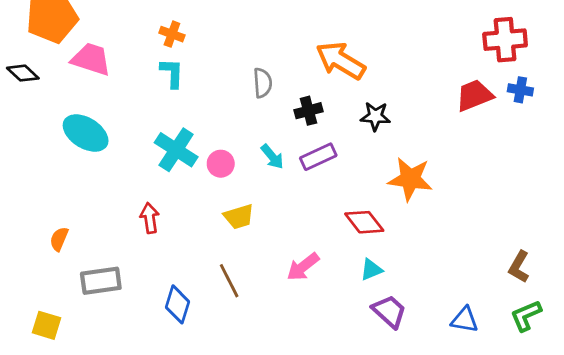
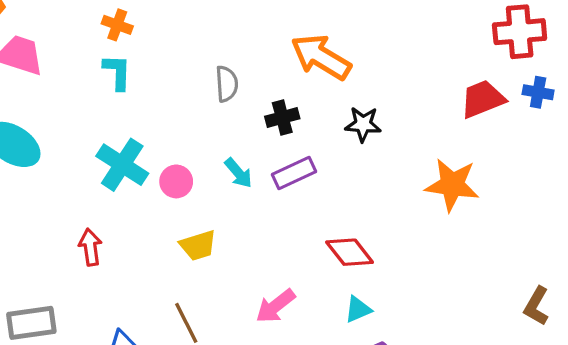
orange star: (410, 179) -> (452, 185), moved

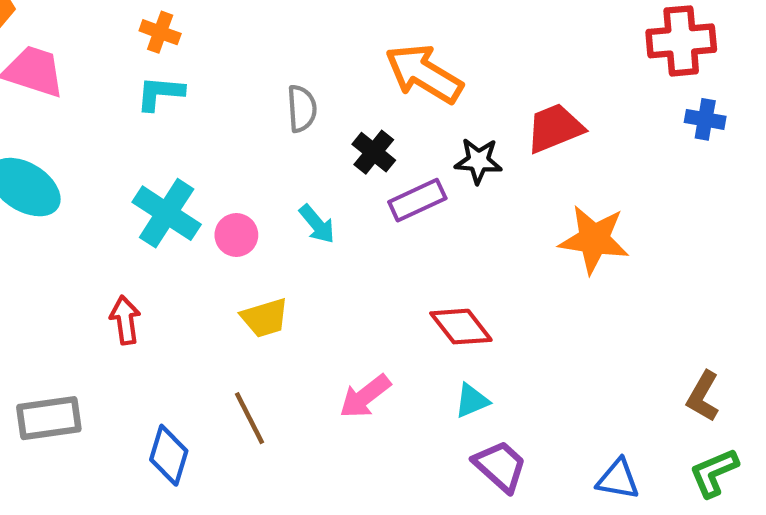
cyan L-shape: (117, 72) -> (160, 93), turned -87
red trapezoid: (483, 99) -> (555, 128), moved
black cross: (282, 118) -> (374, 152), turned -36
purple rectangle: (294, 173) -> (417, 200), moved

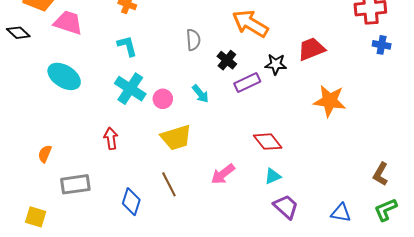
cyan L-shape: (160, 93) -> (127, 46), moved, turned 70
yellow trapezoid: (265, 318) -> (176, 137), size x1.4

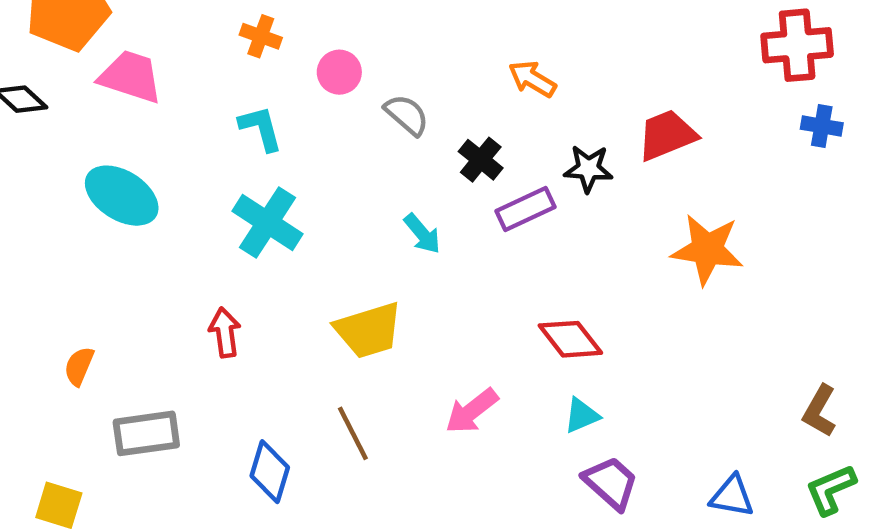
orange arrow: (250, 24) -> (532, 79), size x0.6
gray semicircle: (193, 40) -> (407, 115), turned -45
pink circle: (163, 99) -> (339, 72), moved

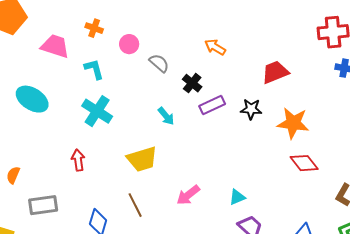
pink trapezoid: (131, 77) -> (55, 46), moved
black star: (588, 169) -> (251, 109), moved
red diamond: (570, 339) -> (304, 163), moved

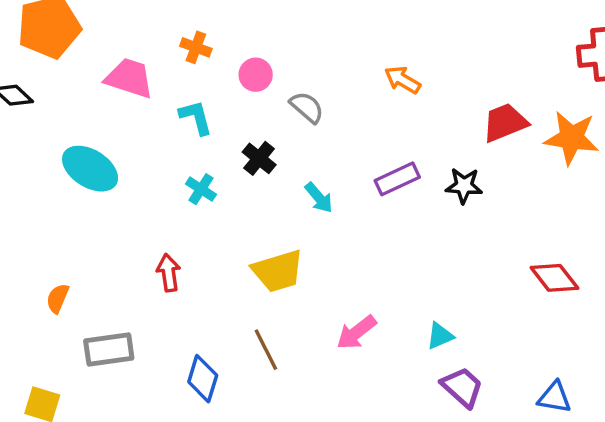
black cross: (192, 83) -> (259, 158), moved
cyan cross: (97, 111) -> (201, 189), size x0.6
orange star: (293, 123) -> (571, 138), moved

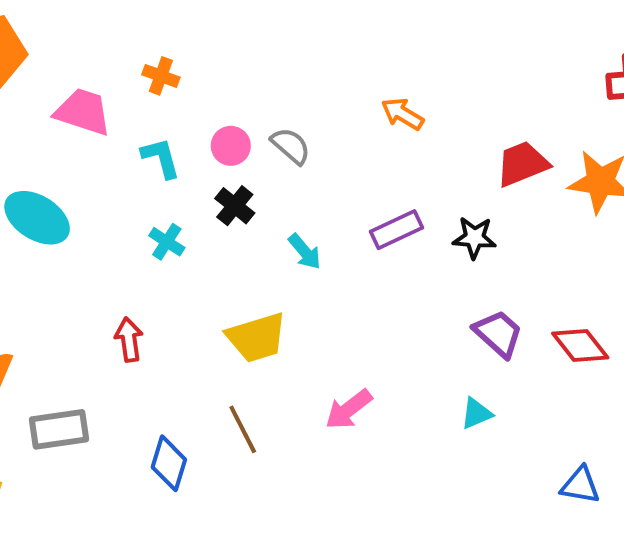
pink circle: (256, 75) -> (231, 146), moved
cyan triangle: (440, 336) -> (476, 413), moved
purple trapezoid: (462, 387) -> (498, 334), moved

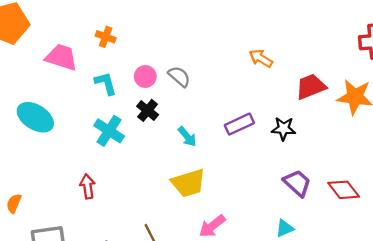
orange arrow: (403, 114) -> (261, 58), moved
cyan cross: (167, 242) -> (109, 131), size x1.5
yellow trapezoid: (257, 338) -> (188, 183), moved

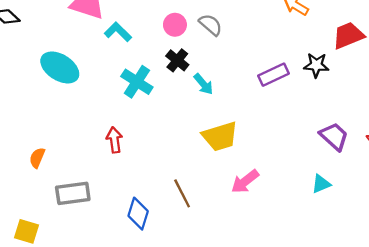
cyan L-shape: (106, 83) -> (118, 32), moved, turned -30
black star: (284, 129) -> (316, 65), moved
cyan arrow: (187, 137) -> (203, 84), moved

